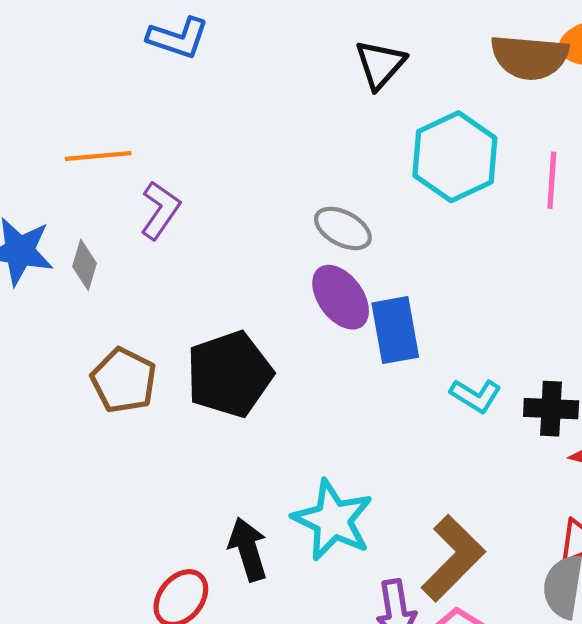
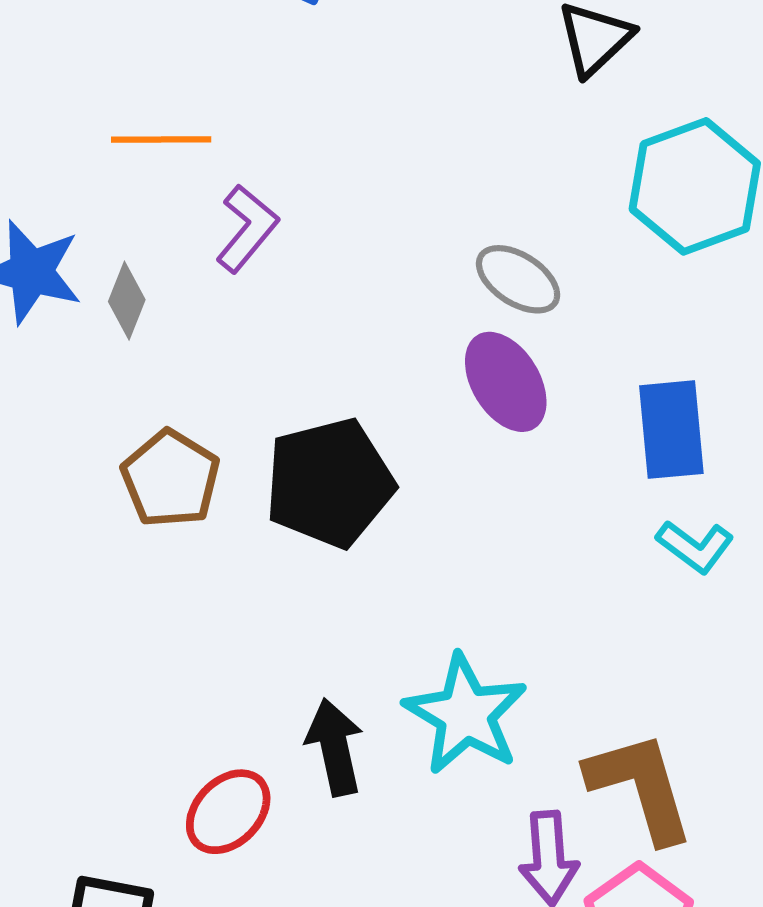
blue rectangle: (395, 330) -> (671, 430), moved
brown L-shape: (453, 558) -> (640, 787), turned -66

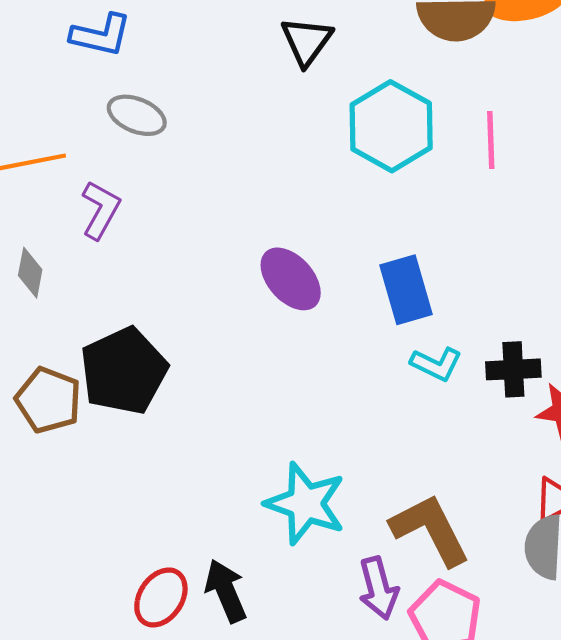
gray ellipse: (518, 279) -> (137, 115), moved
brown pentagon: (171, 479) -> (48, 400), moved
black pentagon: (329, 483) -> (124, 371), moved
black arrow: (335, 747) -> (226, 591), moved

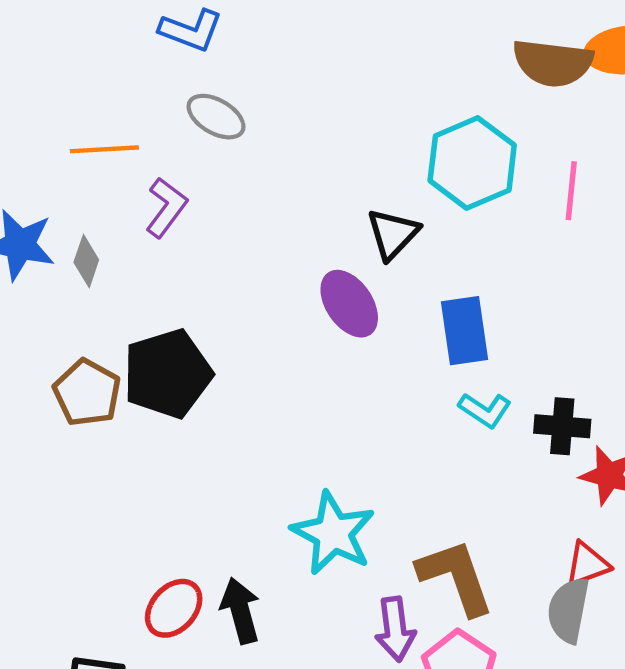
black triangle: (307, 41) -> (393, 234), moved

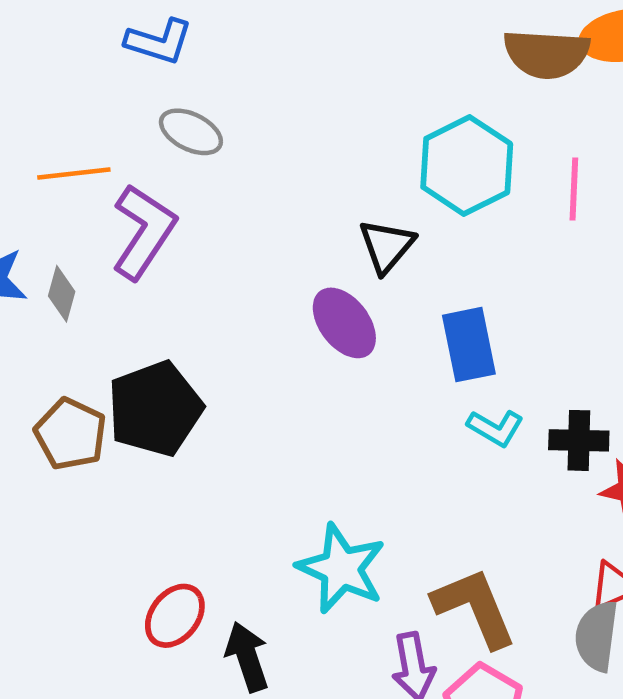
purple L-shape: (166, 207) -> (144, 232), size x1.5
red ellipse: (174, 608) -> (175, 616), moved

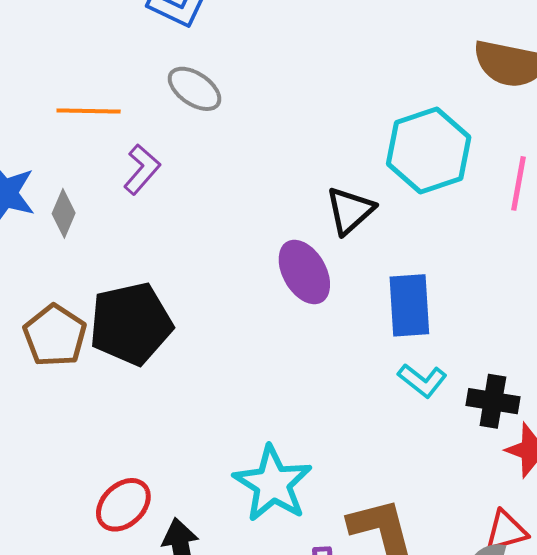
purple L-shape: (144, 232) -> (142, 169), size x0.6

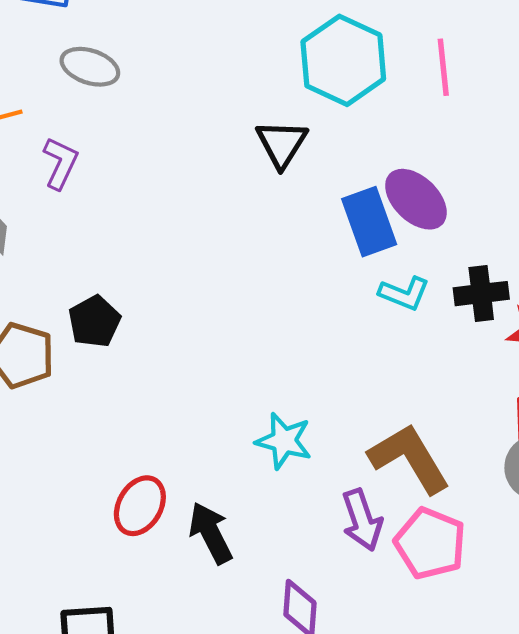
purple ellipse: (304, 272) -> (416, 199), moved
black pentagon: (131, 324) -> (94, 321), size x0.6
cyan star: (273, 484) -> (284, 441), size x0.7

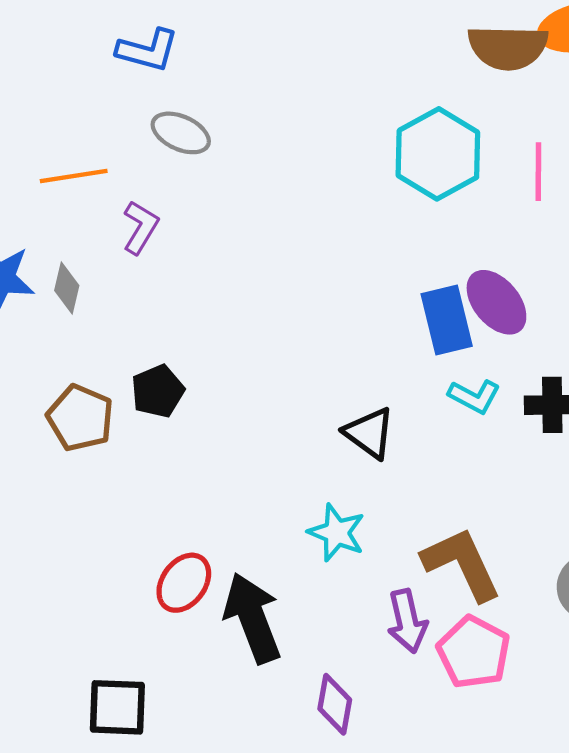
black triangle: (282, 144) -> (369, 433), moved, turned -32
black arrow: (211, 533) -> (253, 618), size x1.4

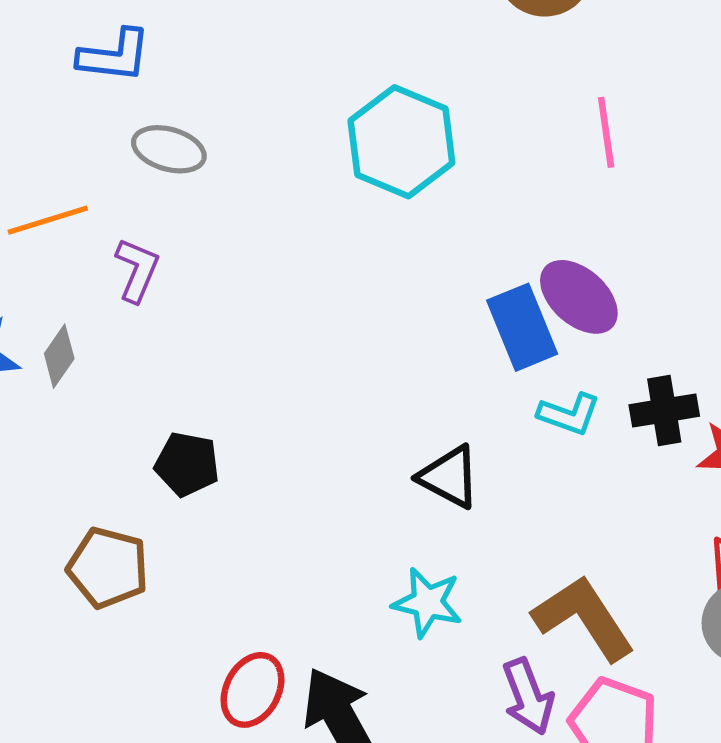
cyan hexagon: (438, 154) -> (401, 142), moved
gray diamond: (67, 288) -> (59, 356), turned 30
black pentagon: (158, 391) -> (187, 464), turned -30
brown pentagon: (80, 418) -> (108, 568), moved

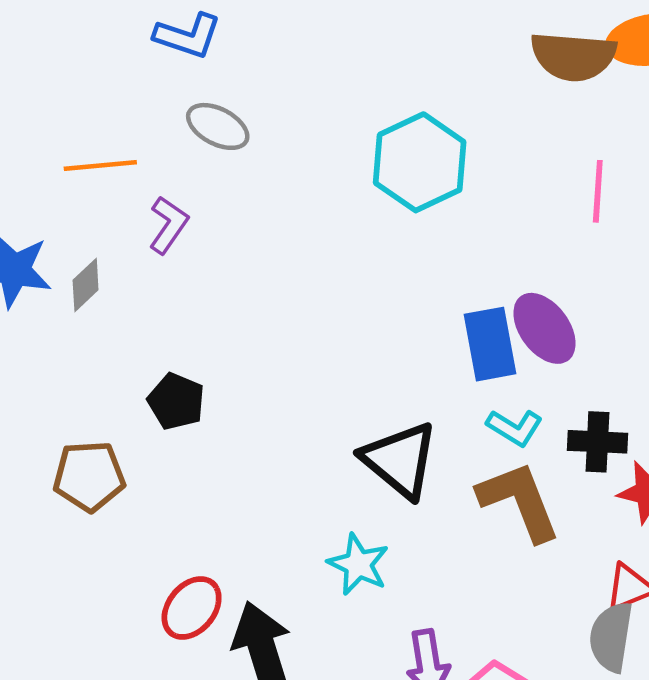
black triangle: (449, 477) -> (400, 460), size x1.4
brown pentagon: (108, 568) -> (89, 476), turned -30
brown L-shape: (584, 618) -> (519, 501), moved

